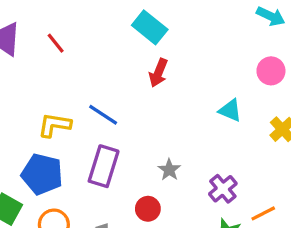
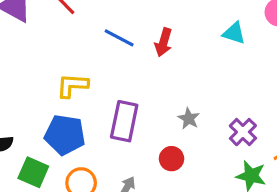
red arrow: (158, 73) -> (163, 42), moved
cyan triangle: (230, 110) -> (234, 33), moved
blue line: (103, 115) -> (119, 38), moved

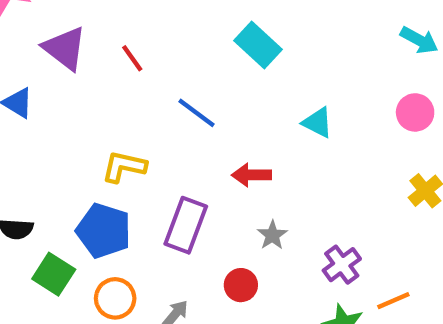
cyan triangle: (234, 33) -> (318, 123), moved
red arrow: (163, 42) -> (251, 175), moved, turned 64

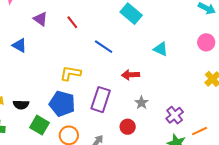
purple triangle: (65, 48) -> (40, 19), size x0.7

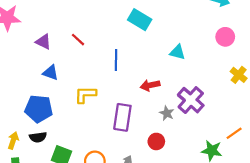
blue triangle: (19, 45) -> (51, 73), moved
blue line: (104, 47) -> (116, 60), turned 66
blue pentagon: (62, 104) -> (39, 109), moved
purple cross: (175, 115) -> (191, 100), moved, size x1.4

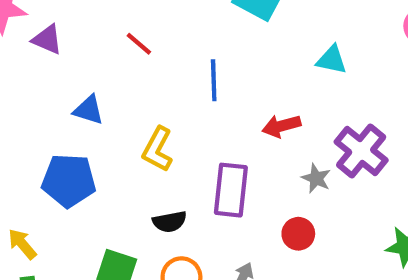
purple triangle: (43, 42) -> (47, 39), moved
yellow L-shape: (85, 95) -> (158, 149), turned -60
black semicircle: (38, 137) -> (170, 222), moved
yellow arrow: (13, 141) -> (22, 244), turned -56

